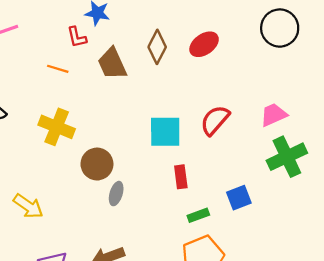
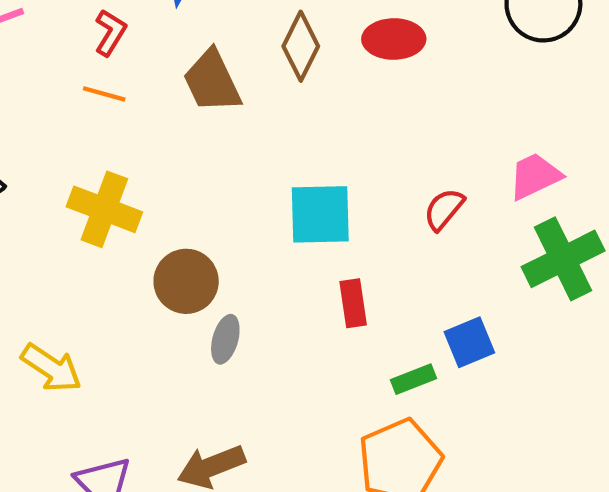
red L-shape: (77, 37) -> (110, 33), moved, turned -135
red ellipse: (204, 44) -> (394, 39), turned 36
red semicircle: (215, 120) -> (444, 209), moved, size x0.7
green rectangle: (198, 215) -> (413, 379), moved

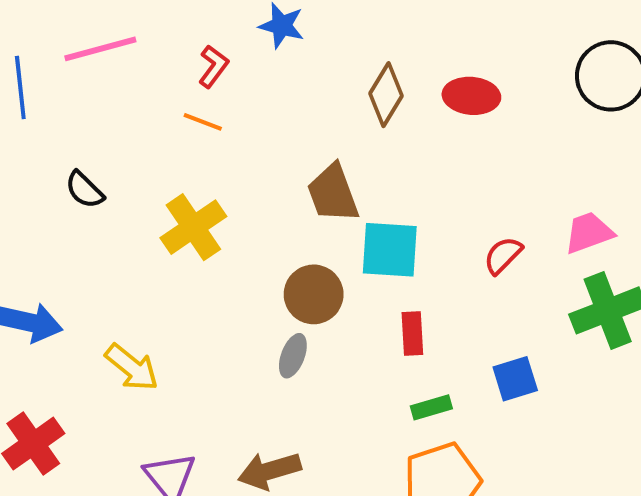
brown trapezoid: (212, 81) -> (333, 193), moved
yellow cross: (104, 209) -> (193, 227), turned 30
brown circle: (186, 281) -> (314, 294), moved
green rectangle: (413, 379) -> (431, 407), moved

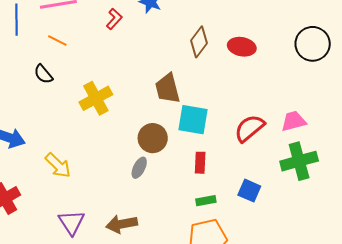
orange line: (203, 122) -> (57, 40), moved
red semicircle: (503, 255) -> (249, 128), size x1.5
blue square: (515, 379) -> (249, 191), turned 35

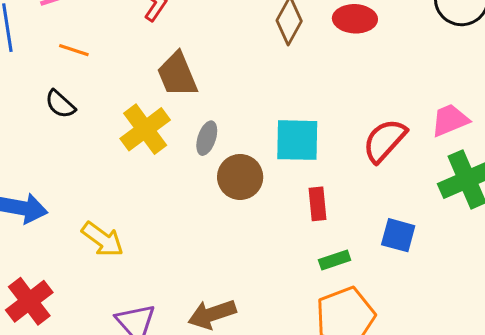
brown trapezoid: (167, 88) -> (177, 75), moved
gray ellipse: (139, 168) -> (207, 138), moved

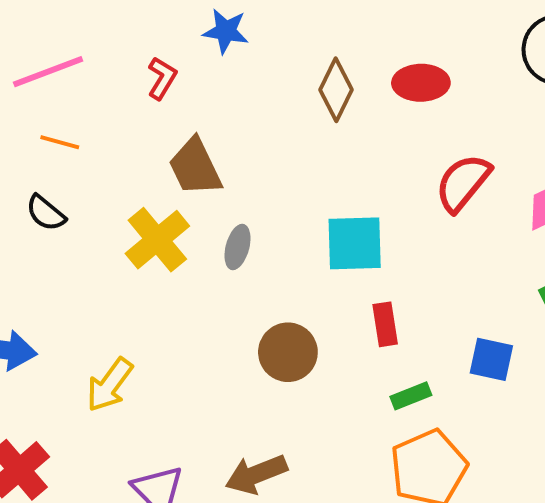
red semicircle: (385, 141) -> (463, 183), moved
brown circle: (240, 177) -> (288, 352), moved
yellow arrow: (102, 239) -> (110, 385), turned 93

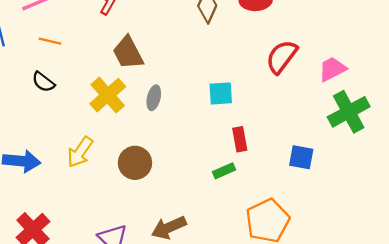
cyan square: (355, 243) -> (221, 93), size x0.7
brown circle: (288, 352) -> (135, 163), moved
yellow arrow: (110, 385) -> (80, 152), moved
green rectangle: (411, 396) -> (224, 171), moved

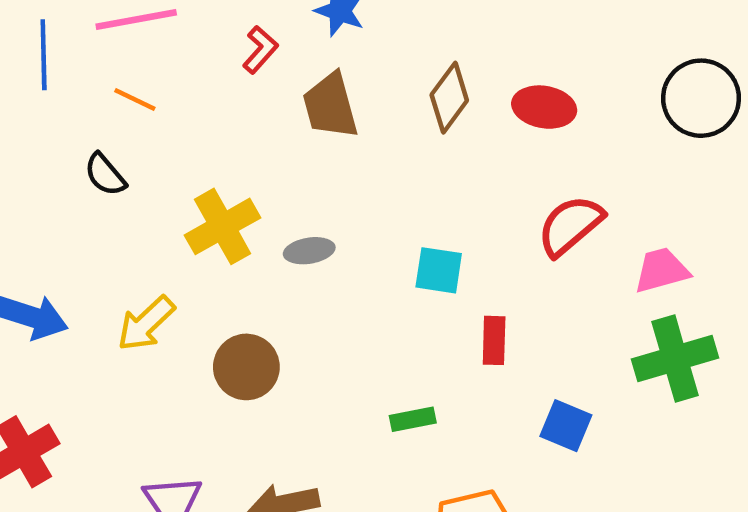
brown trapezoid: (128, 53) -> (330, 106), moved
gray ellipse: (154, 98) -> (309, 251), turned 55
red rectangle: (240, 139) -> (494, 340), moved

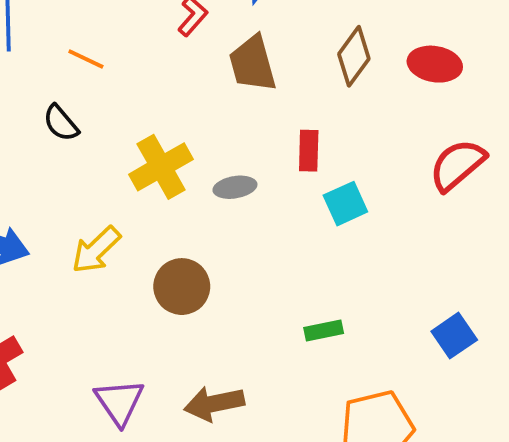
cyan square: (439, 270) -> (345, 204), turned -33
red rectangle: (494, 340) -> (309, 151), moved
blue square: (566, 426) -> (454, 336), turned 33

